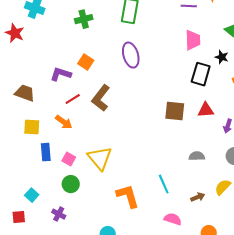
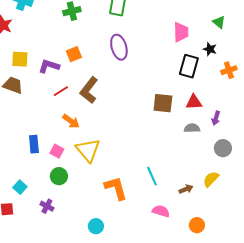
orange square: (86, 62) -> (74, 54), turned 35
orange arrow: (64, 122) -> (71, 121), moved
yellow square: (32, 127) -> (20, 59), moved
gray semicircle: (197, 156) -> (192, 128), moved

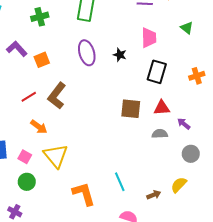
black star: (210, 49) -> (120, 55), moved
purple L-shape: (49, 66) -> (17, 49), moved, turned 30
purple arrow: (216, 118) -> (184, 124), turned 112

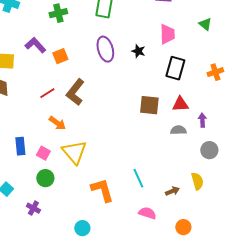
purple arrow: (184, 124) -> (202, 120), turned 48
yellow semicircle: (179, 185) -> (197, 181), turned 120

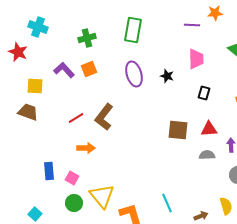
orange square: (60, 56) -> (89, 69), moved
black rectangle: (175, 68) -> (204, 93), size x0.6
orange arrow: (57, 123) -> (86, 148), turned -36
yellow triangle: (74, 152) -> (102, 196), moved

